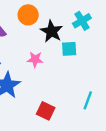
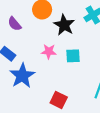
cyan square: (69, 49) -> (73, 56), moved

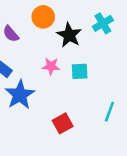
red square: (59, 100) -> (63, 123), turned 35

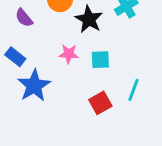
cyan line: (109, 112) -> (133, 90), moved
red square: (63, 123) -> (100, 103), moved

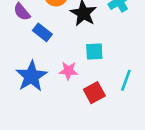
pink star: (69, 54) -> (68, 71), moved
blue rectangle: (15, 57) -> (42, 32), moved

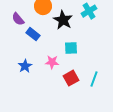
blue star: (31, 76) -> (25, 66), size x0.6
cyan line: (126, 80) -> (94, 79), moved

